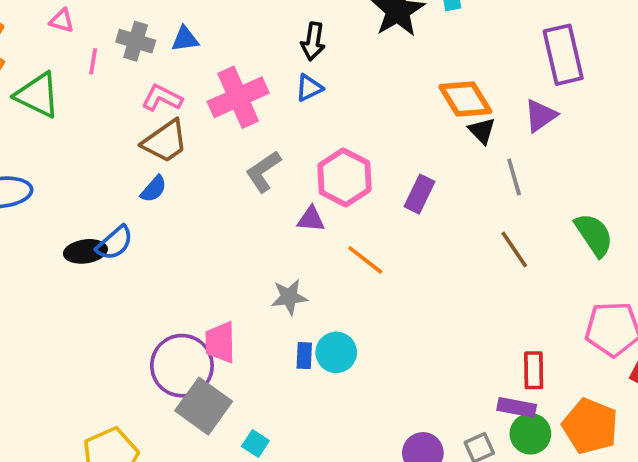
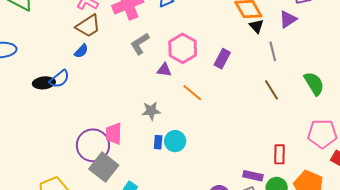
purple rectangle: (517, 407) -> (253, 176), moved

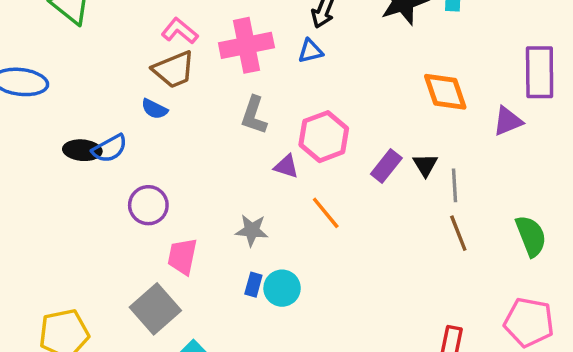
black triangle: (256, 26) -> (425, 165), moved
gray L-shape: (140, 44) -> (254, 115), turned -50
blue semicircle: (81, 51) -> (154, 109), turned 63
gray line: (273, 51) -> (455, 185), moved
purple circle: (93, 145) -> (148, 205), moved, size x0.7

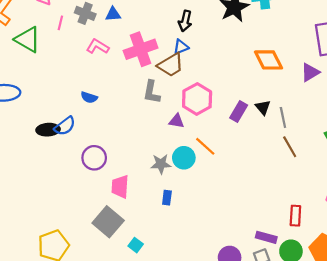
brown trapezoid: (174, 70) -> (171, 65), moved
cyan circle: (282, 288) -> (184, 158), moved

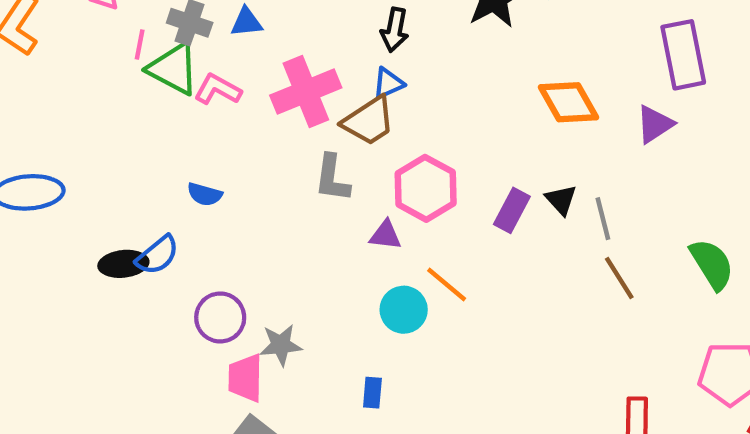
green triangle: (28, 40) -> (173, 69), moved
gray star: (161, 164) -> (281, 345), moved
pink trapezoid: (120, 187) -> (245, 378), moved

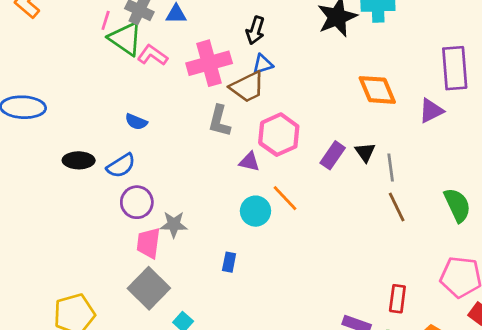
black arrow: (395, 30) -> (255, 30), moved
blue semicircle: (157, 255) -> (121, 166), moved

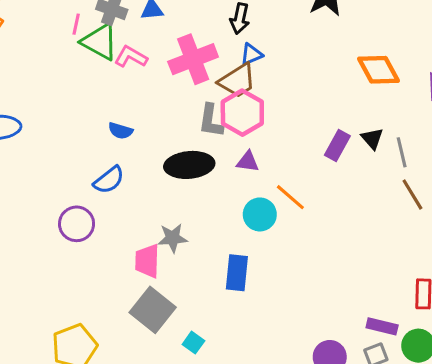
pink hexagon: (279, 135) -> (242, 113), moved
black ellipse: (79, 160) -> (189, 165), moved, size x1.4
purple circle: (137, 202) -> (77, 224), moved
blue rectangle: (229, 262) -> (237, 273), size x1.6

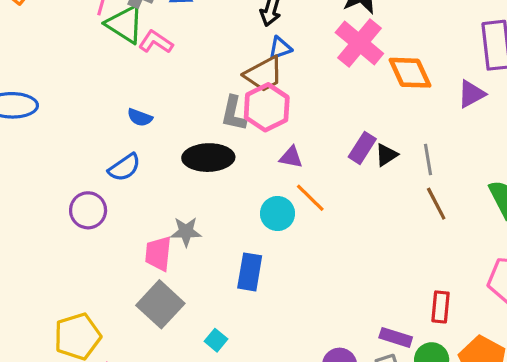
pink cross: (193, 59) -> (359, 43), moved, turned -33
black triangle: (372, 139) -> (386, 155), moved, turned 35
purple triangle: (248, 162) -> (291, 157), moved
cyan square: (193, 343) -> (216, 340), moved

